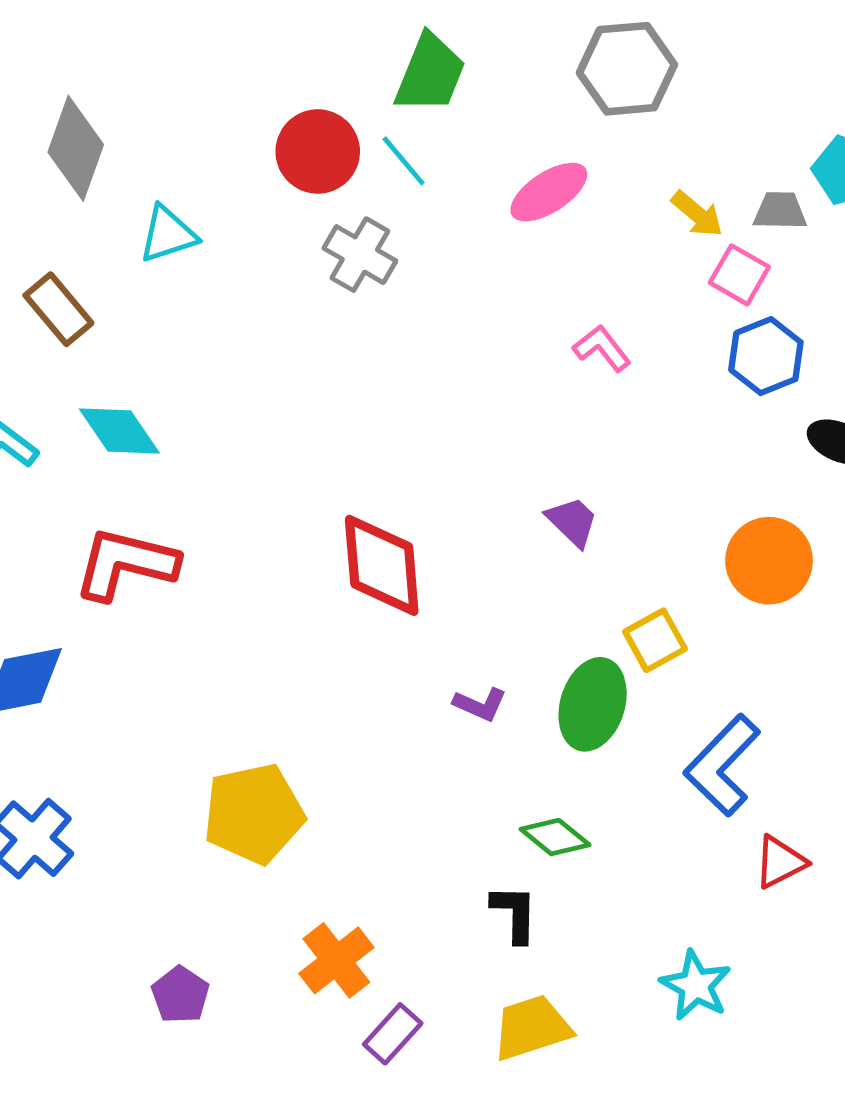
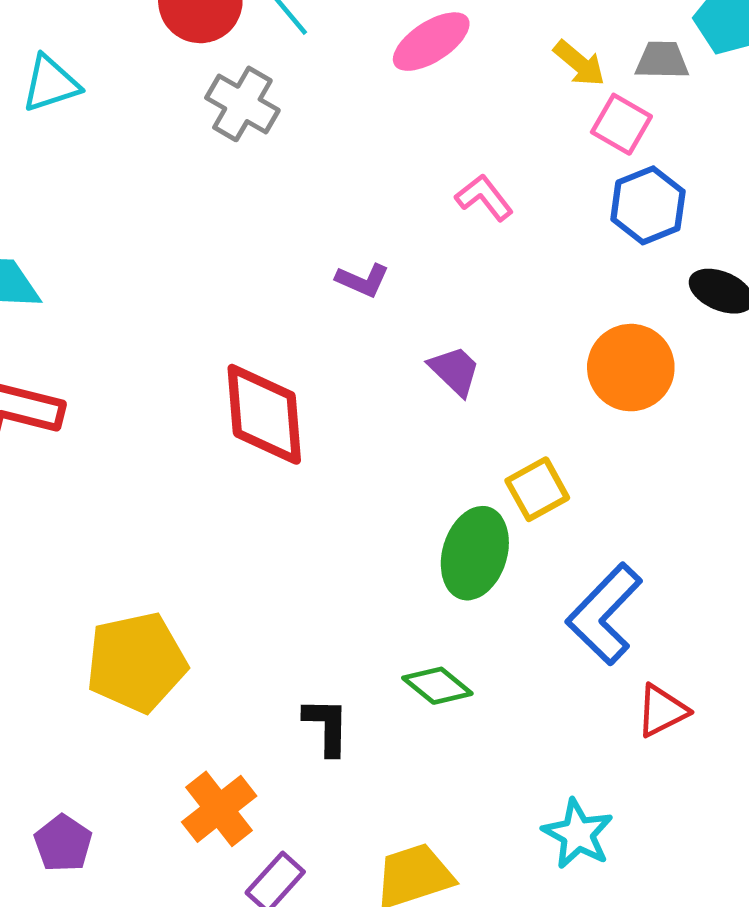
orange circle: (769, 561) -> (631, 368), moved
purple L-shape: (480, 704) -> (363, 280), moved
black L-shape: (514, 914) -> (327, 726), moved

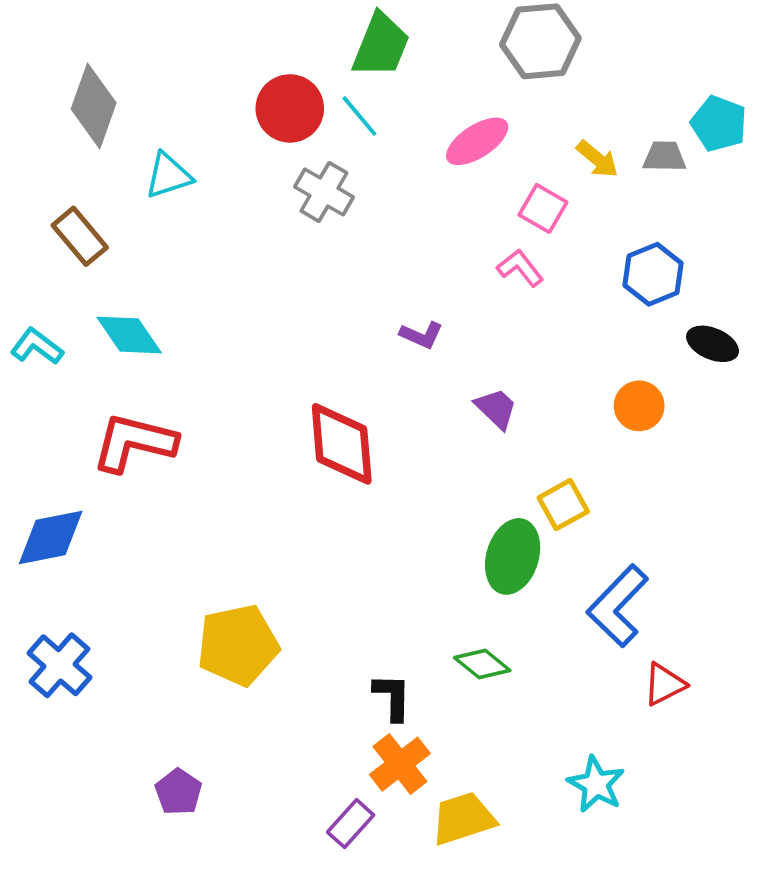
pink square: (621, 124) -> (543, 208), moved
orange circle: (631, 368) -> (639, 406), size x0.7
orange cross: (219, 809) -> (400, 764), moved

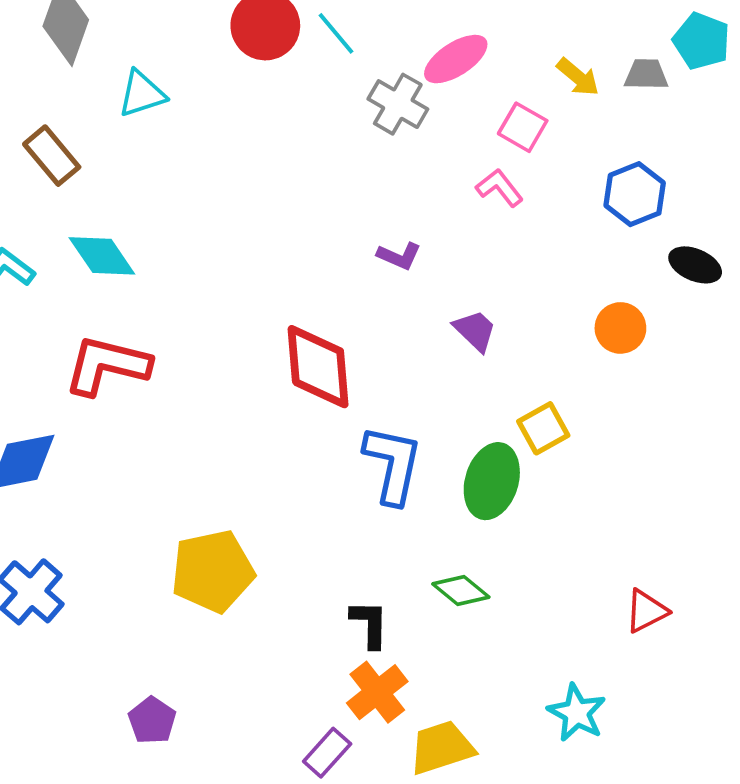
gray cross: (324, 192) -> (398, 104), moved
blue L-shape: (618, 606) -> (393, 464), moved, turned 148

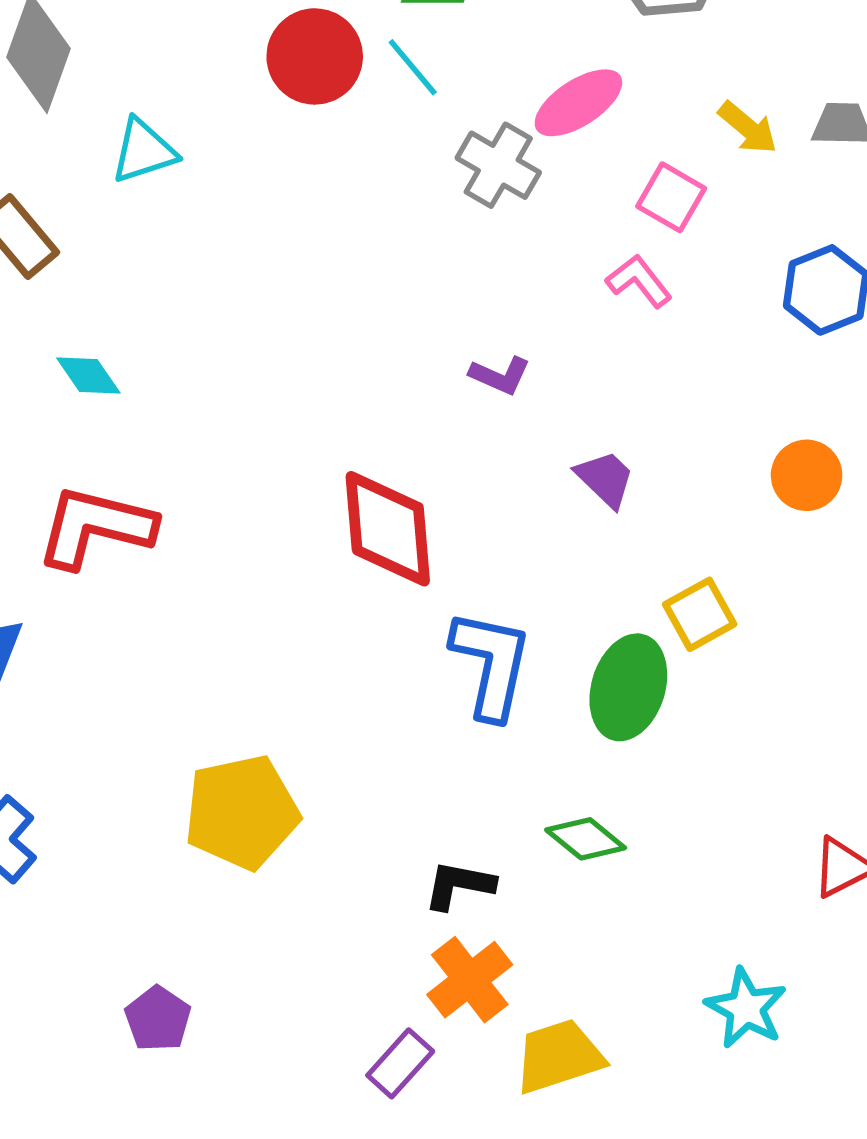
cyan diamond: (102, 256) -> (88, 375), size x0.7
black L-shape: (370, 624) -> (459, 885), turned -80

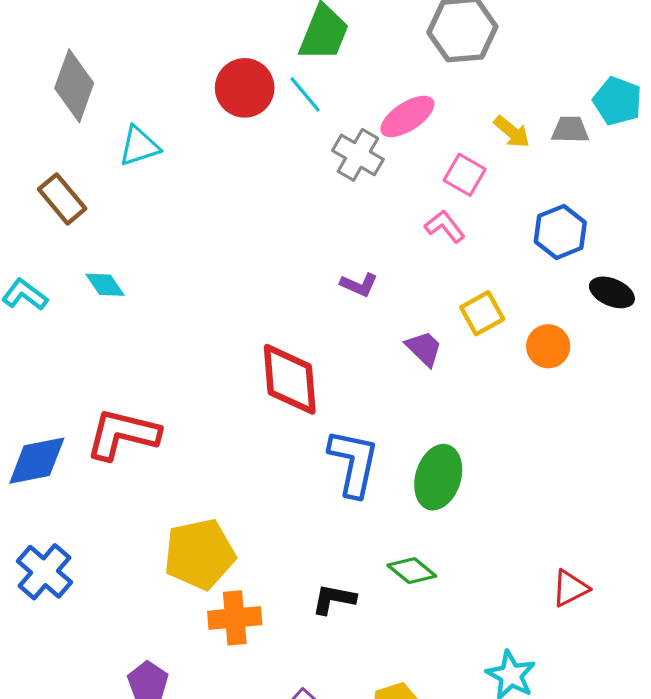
red L-shape: (95, 527) -> (123, 434), moved
yellow square: (700, 614) -> (482, 313), moved
orange cross: (470, 980) -> (235, 618), moved, turned 33

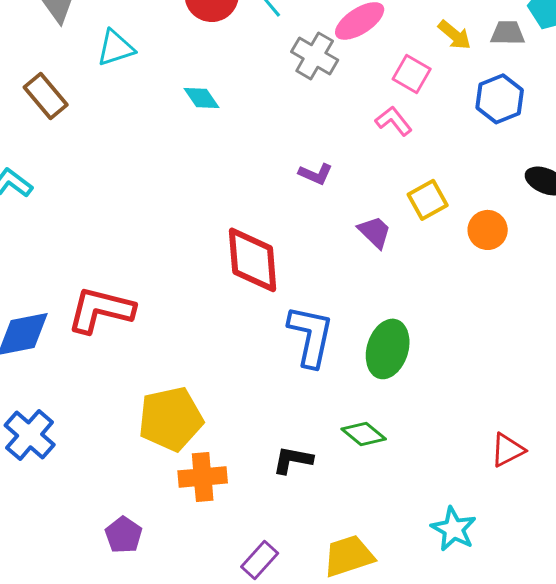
blue hexagon: (560, 232) -> (500, 99), moved
cyan diamond: (105, 285) -> (202, 98), moved

